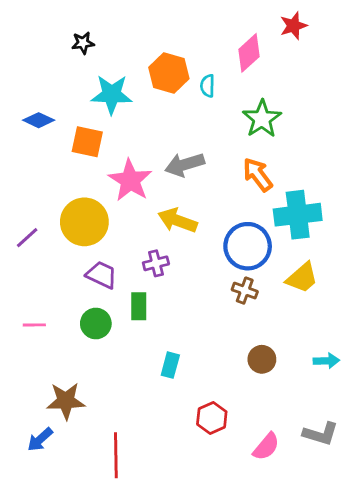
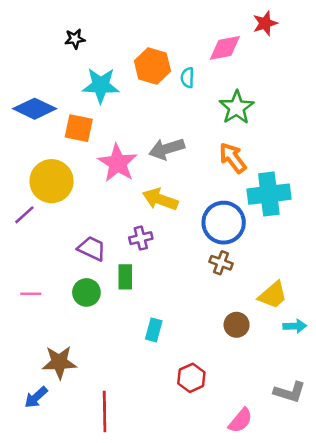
pink diamond: (249, 53) -> (225, 48), turned 32
blue diamond: (39, 120) -> (35, 109), size x1.5
yellow circle: (84, 222) -> (52, 181), moved
yellow trapezoid: (302, 278) -> (273, 295), moved
pink semicircle: (266, 447) -> (240, 421), moved

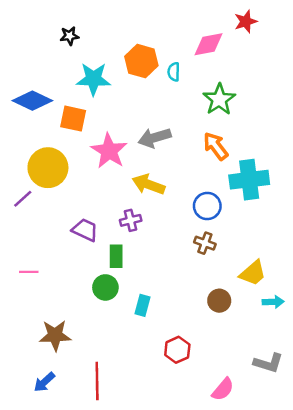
blue circle: (224, 223) -> (207, 206), size x0.7
green circle: (86, 292) -> (105, 287), moved
blue arrow: (36, 397) -> (44, 382), moved

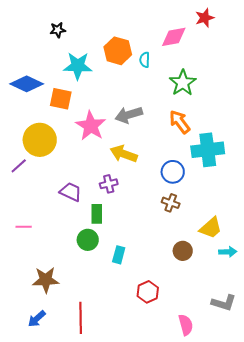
pink semicircle: (223, 389) -> (186, 325), turned -55

